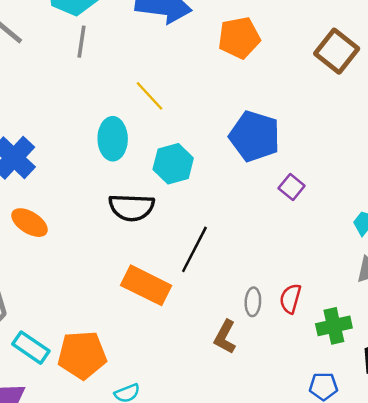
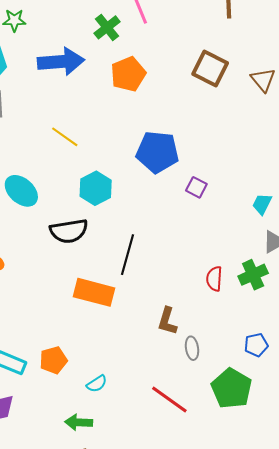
cyan ellipse: (113, 139) -> (21, 191), moved, turned -36
gray ellipse: (253, 302) -> (192, 348), moved
green cross: (334, 326) -> (253, 275), moved
orange pentagon: (82, 355) -> (53, 360), size x0.7

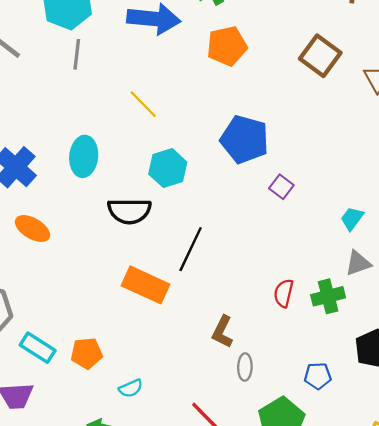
cyan ellipse: (21, 191) -> (84, 156), turned 44

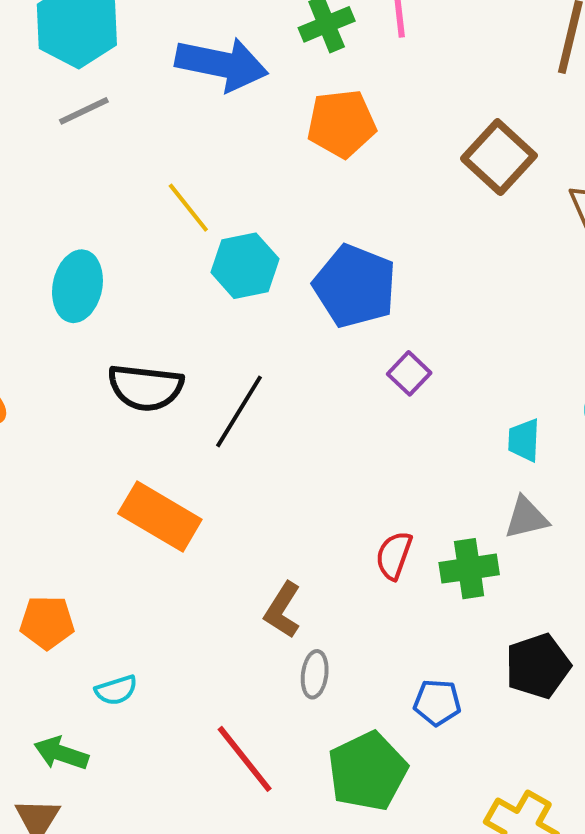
gray line: (77, 54) -> (84, 111), turned 52
cyan hexagon: (168, 168) -> (245, 266), moved
cyan trapezoid: (352, 218) -> (524, 440), turned -40
black line: (191, 249) -> (239, 411), moved

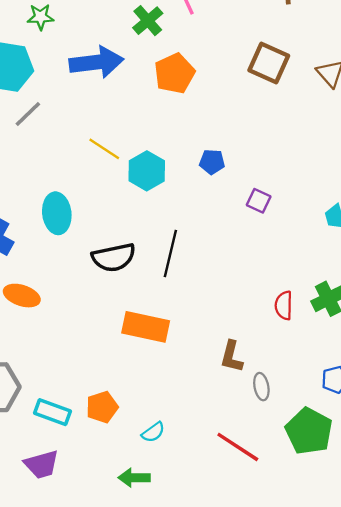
blue pentagon: (355, 286) -> (212, 162), size x0.5

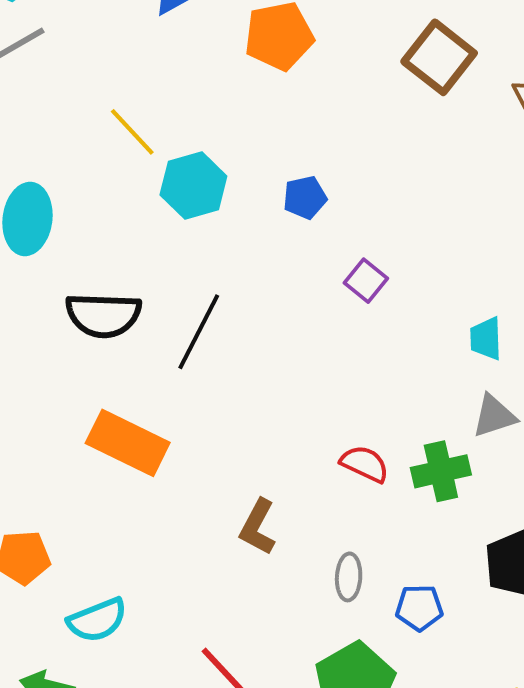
blue pentagon: (212, 162) -> (305, 197), turned -30
red semicircle: (284, 305) -> (365, 464), turned 100
gray ellipse: (261, 387) -> (349, 577), moved
cyan semicircle: (153, 432) -> (97, 620), size x1.4

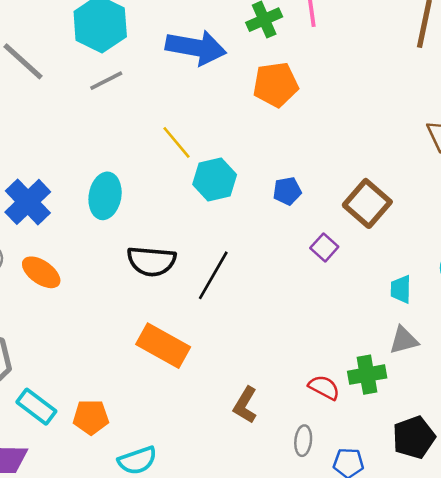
brown square: (439, 57) -> (367, 203), moved
red semicircle: (365, 464) -> (324, 387), moved

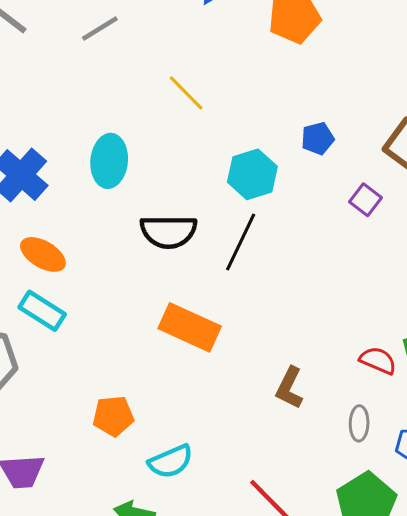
cyan hexagon: (215, 180) -> (252, 174), moved
cyan rectangle: (36, 407) -> (42, 311), moved

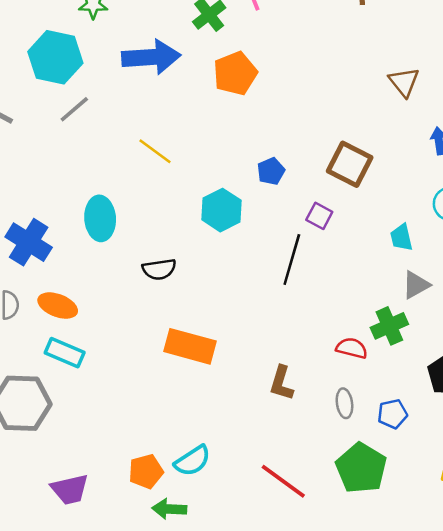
black semicircle: (168, 232) -> (159, 269), size x0.7
black line: (241, 242) -> (292, 260), moved
orange pentagon: (113, 416) -> (146, 471), moved

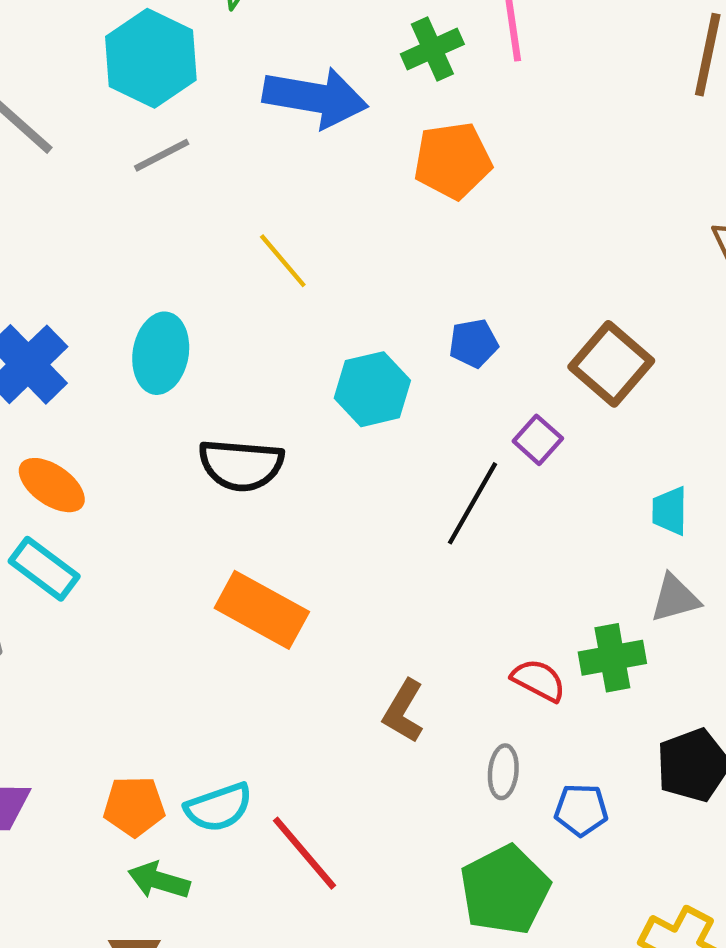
black semicircle: (159, 269) -> (241, 465), size x1.4
red line: (283, 481) -> (305, 853), moved

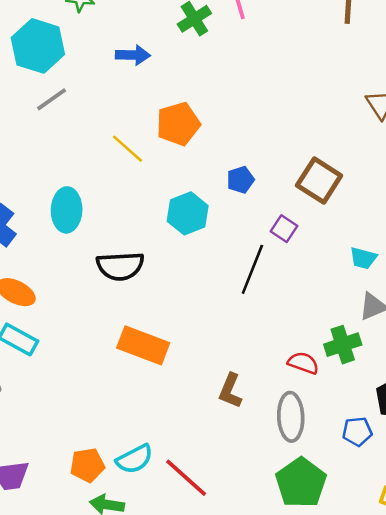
blue arrow: (315, 98) -> (133, 55), size x0.6
orange pentagon: (453, 160) -> (178, 124), moved
cyan trapezoid: (670, 511) -> (363, 258), turned -68
gray ellipse: (503, 772) -> (291, 417), size x1.6
blue pentagon: (581, 810) -> (357, 432), moved

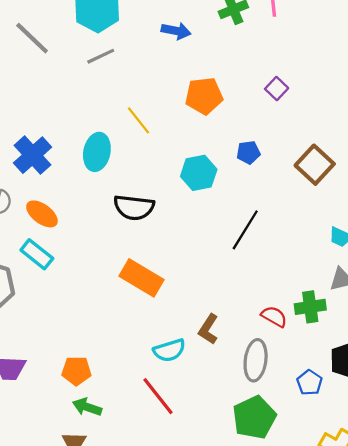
yellow line: (128, 149) -> (139, 120), moved
purple square: (284, 229) -> (277, 89), moved
blue pentagon: (357, 432) -> (309, 383), turned 30
cyan semicircle: (135, 459) -> (169, 350), moved

